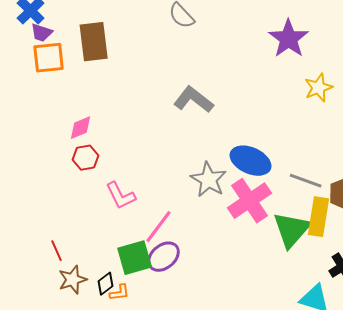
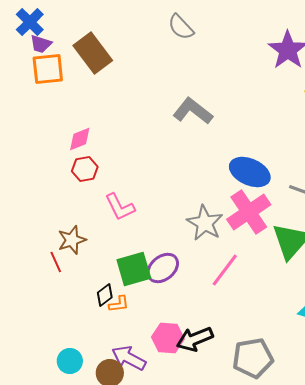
brown rectangle: (94, 42) -> (93, 53), turned -30
gray star: (209, 180) -> (205, 223), moved
pink line: (159, 227) -> (225, 270), moved
brown star: (73, 280) -> (72, 240), moved

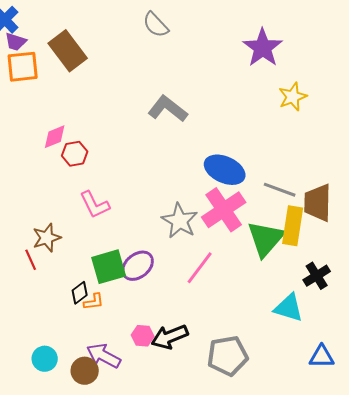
red hexagon: (85, 169) -> (75, 154), moved
pink hexagon: (168, 338) -> (143, 336), size x0.7

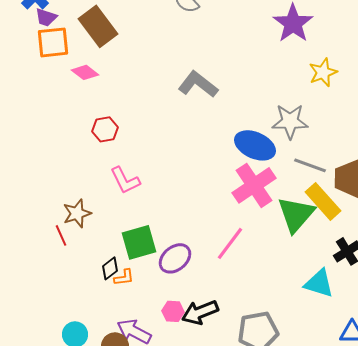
pink diamond: (55, 137) -> (85, 72), moved, turned 60
gray star: (180, 221) -> (290, 121), moved, turned -30
yellow rectangle: (293, 226) -> (323, 201), turned -51
purple ellipse: (138, 266) -> (175, 258), moved

